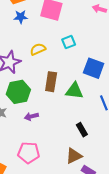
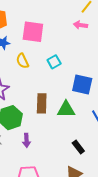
yellow semicircle: (38, 49) -> (23, 61), moved, turned -84
purple arrow: (31, 116) -> (27, 140), turned -72

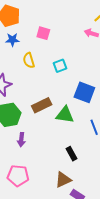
pink square: (33, 32) -> (43, 33), size x0.6
brown rectangle: (42, 103) -> (42, 105), turned 54

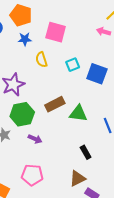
pink square: (43, 33) -> (56, 32), size x1.5
blue square: (84, 92) -> (97, 74), moved
purple arrow: (21, 140) -> (35, 139), turned -72

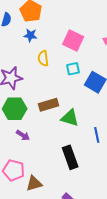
pink square: (56, 32) -> (73, 41), moved
black rectangle: (86, 152) -> (70, 157), size x1.6
brown triangle: (77, 178) -> (34, 183), moved

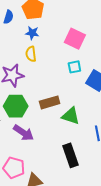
yellow semicircle: (43, 58) -> (31, 54), moved
purple arrow: (23, 135) -> (24, 133), size x1.5

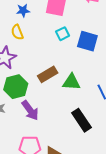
blue star: (32, 33) -> (23, 11), moved
purple arrow: (24, 133) -> (30, 110), turned 35

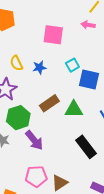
blue star: (23, 11) -> (39, 67), moved
cyan square: (63, 34) -> (72, 65), moved
blue square: (87, 41) -> (89, 80), moved

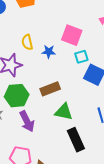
pink square: (53, 35) -> (72, 35), moved
green triangle: (74, 109) -> (64, 112), moved

